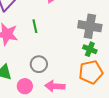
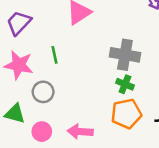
gray circle: (39, 64) -> (43, 92), moved

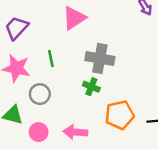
gray cross: (125, 55) -> (100, 58), moved
green cross: (125, 84) -> (91, 87), moved

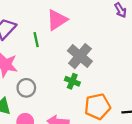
green line: (51, 58) -> (36, 40), moved
gray cross: (100, 58) -> (80, 56), turned 30

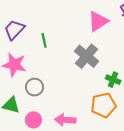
pink triangle: (57, 20) -> (98, 21), moved
green cross: (72, 81) -> (113, 80), moved

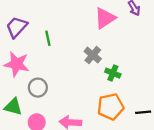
gray cross: (87, 56) -> (93, 55), size x0.7
green cross: (113, 80) -> (113, 73), moved

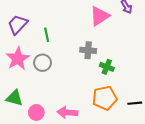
gray cross: (93, 55) -> (88, 50), turned -35
pink star: (17, 64) -> (18, 59), turned 30
gray circle: (38, 88) -> (43, 63), moved

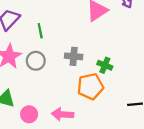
gray cross: (88, 50) -> (74, 56), moved
orange pentagon: (105, 98) -> (90, 86), moved

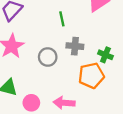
green line: (40, 31) -> (62, 19), moved
gray circle: (36, 61) -> (48, 57), moved

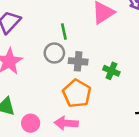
gray circle: (48, 57) -> (54, 53), moved
orange pentagon: (91, 76) -> (77, 93), moved, turned -30

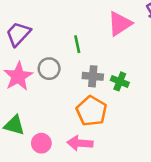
gray circle: (54, 53) -> (49, 69), moved
green cross: (111, 71) -> (120, 81), moved

